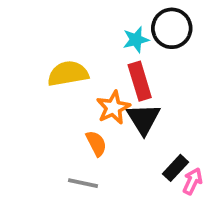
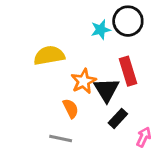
red rectangle: (140, 81) -> (128, 71), moved
black rectangle: (176, 168) -> (118, 118), moved

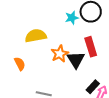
orange semicircle: (71, 108) -> (20, 64), moved
black rectangle: (118, 118) -> (93, 87), moved

